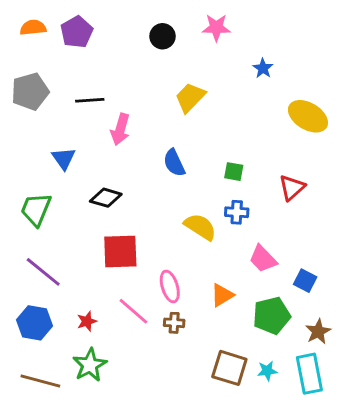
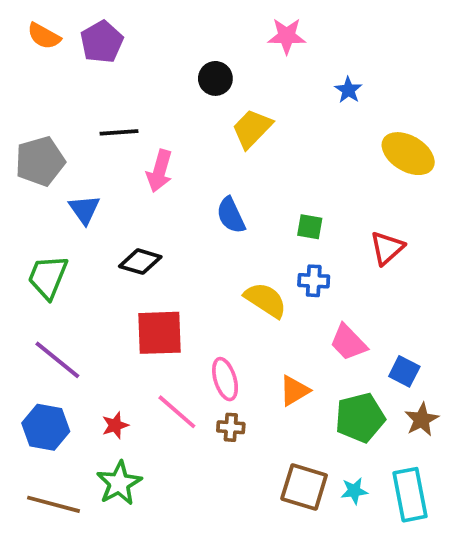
orange semicircle: (33, 28) -> (44, 36), turned -145
black circle: (162, 36) -> (215, 78), moved
gray pentagon: (30, 92) -> (40, 161), moved
brown star: (318, 332) -> (422, 420), moved

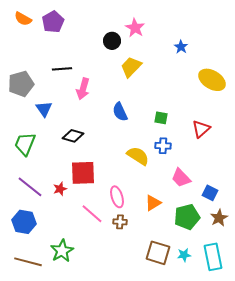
pink star: (287, 36) -> (135, 28), moved, turned 30
red star: (115, 425) -> (60, 189), moved

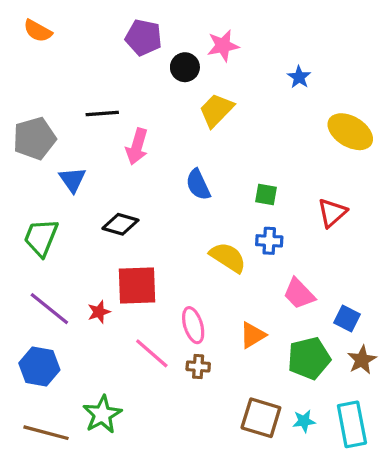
purple pentagon: (53, 22) -> (144, 37), moved, turned -30
pink star: (135, 28) -> (223, 46), turned 30

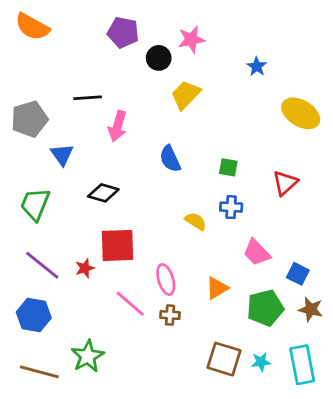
orange semicircle: (38, 31) -> (32, 27), size x1.4
yellow semicircle: (228, 257) -> (196, 221), size x0.7
brown star: (362, 360) -> (311, 309), turned -30

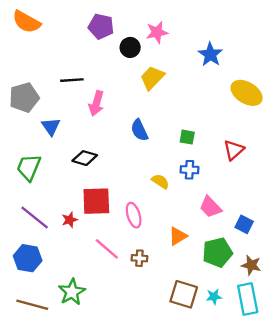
blue star: (257, 66) -> (210, 54), size x1.5
pink ellipse: (166, 280) -> (134, 215), moved
brown star: (311, 309) -> (251, 265), moved

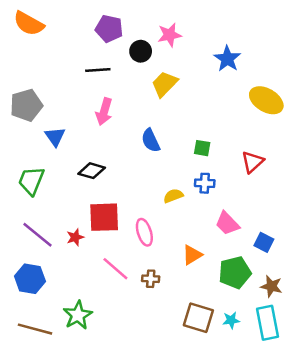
black line: (72, 80) -> (98, 70), moved
yellow semicircle: (160, 181) -> (173, 196), turned -54

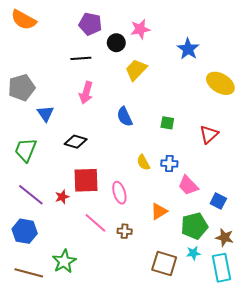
blue cross: (205, 183) -> (169, 164), moved
yellow semicircle: (173, 196) -> (143, 162), turned -98
cyan star: (231, 320) -> (193, 253), moved

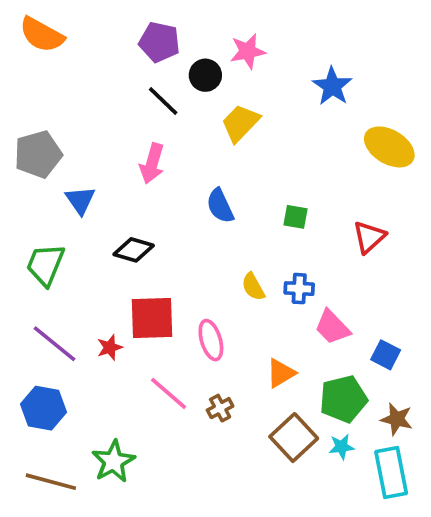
black line: (81, 58) -> (163, 101), moved, turned 48
brown cross: (125, 231) -> (220, 408), turned -32
brown square: (164, 264) -> (294, 438), moved, turned 30

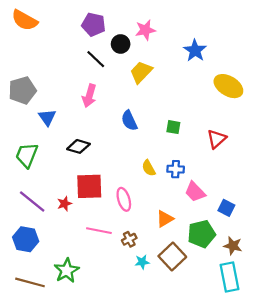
pink line: (169, 393) -> (99, 231), turned -30
cyan star: (341, 447) -> (142, 262), moved

